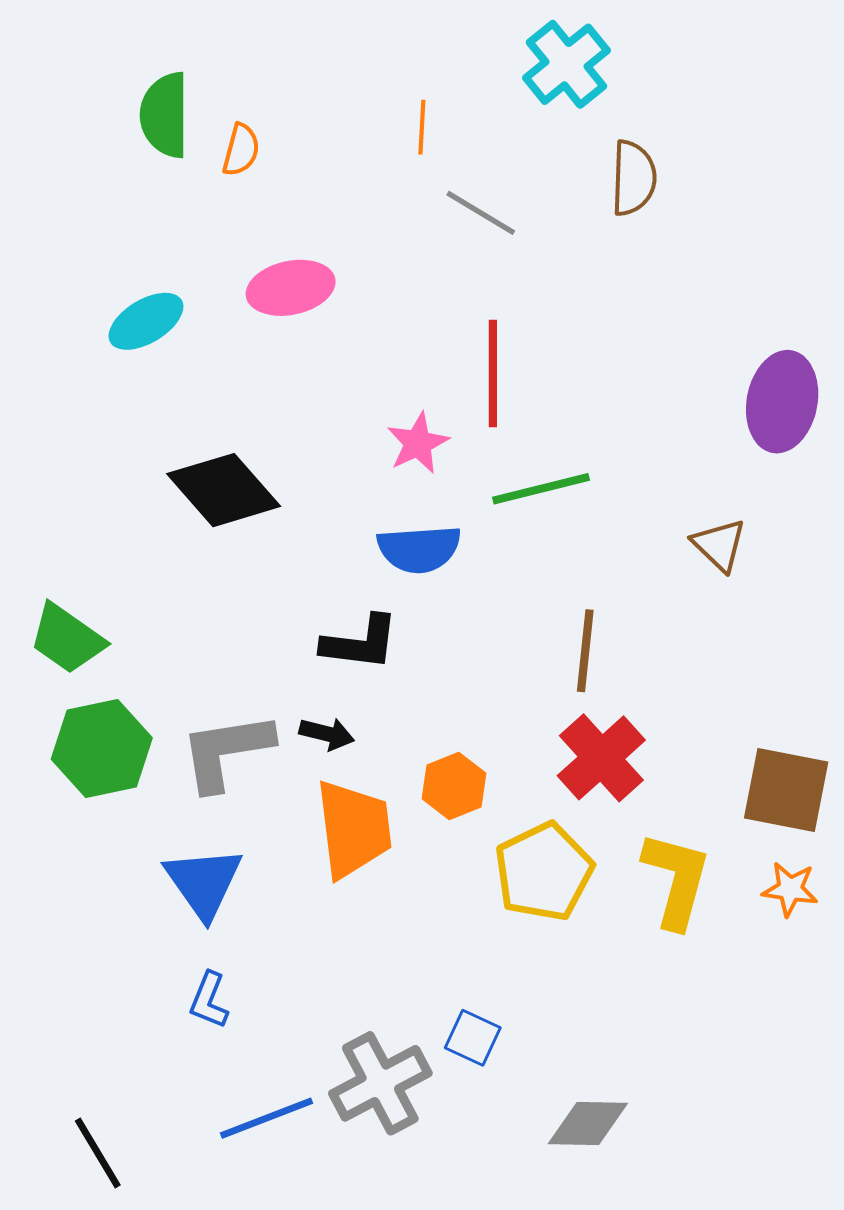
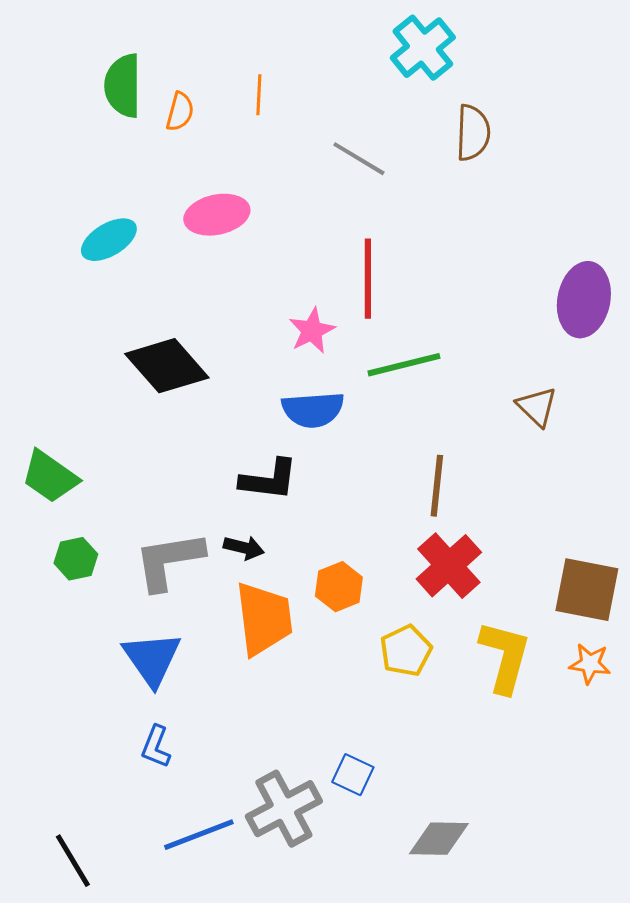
orange line: (422, 127) -> (259, 95), moved
green hexagon: (102, 749) -> (76, 559), size x0.6
yellow pentagon: (544, 872) -> (406, 651), size x0.7

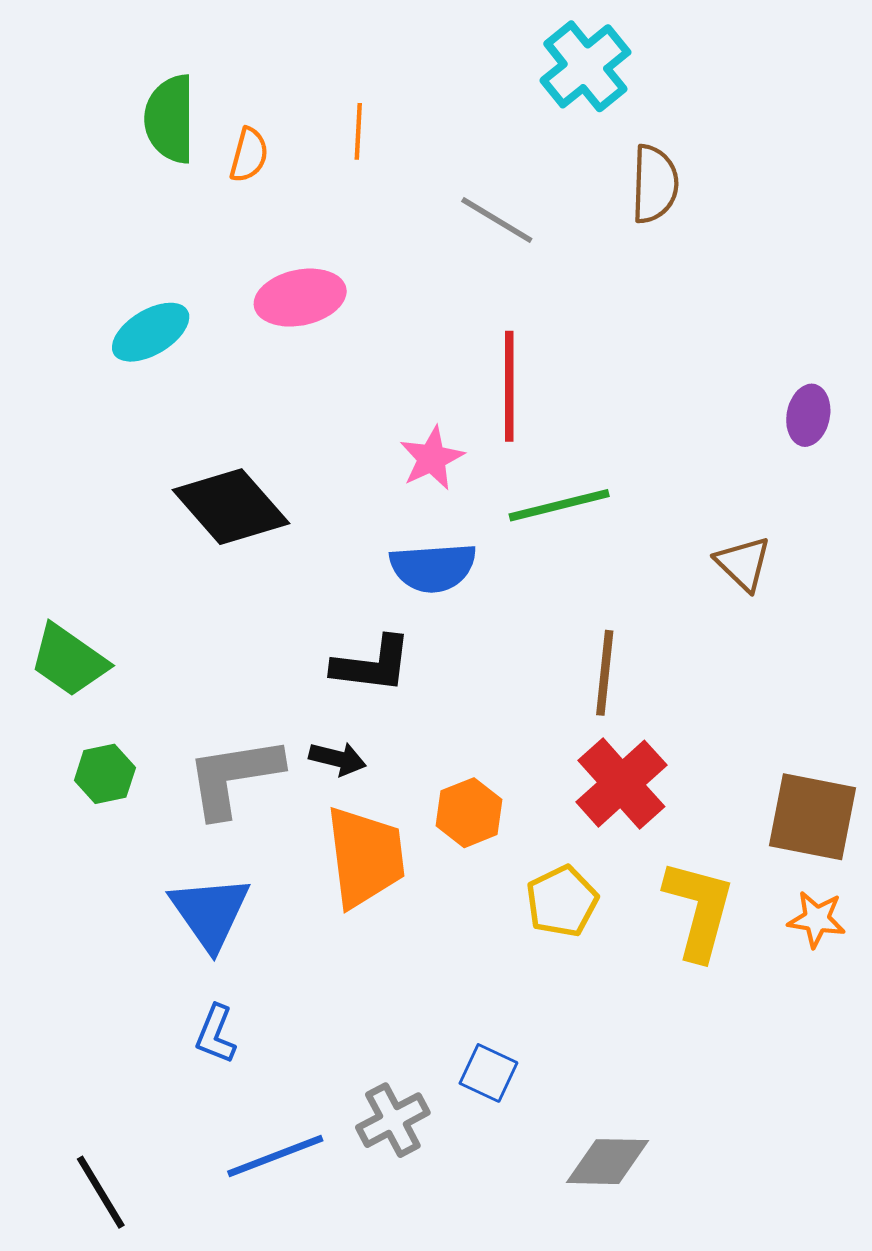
purple ellipse: (584, 300) -> (808, 415), size x0.6
gray cross: (284, 809) -> (393, 1120), size x0.7

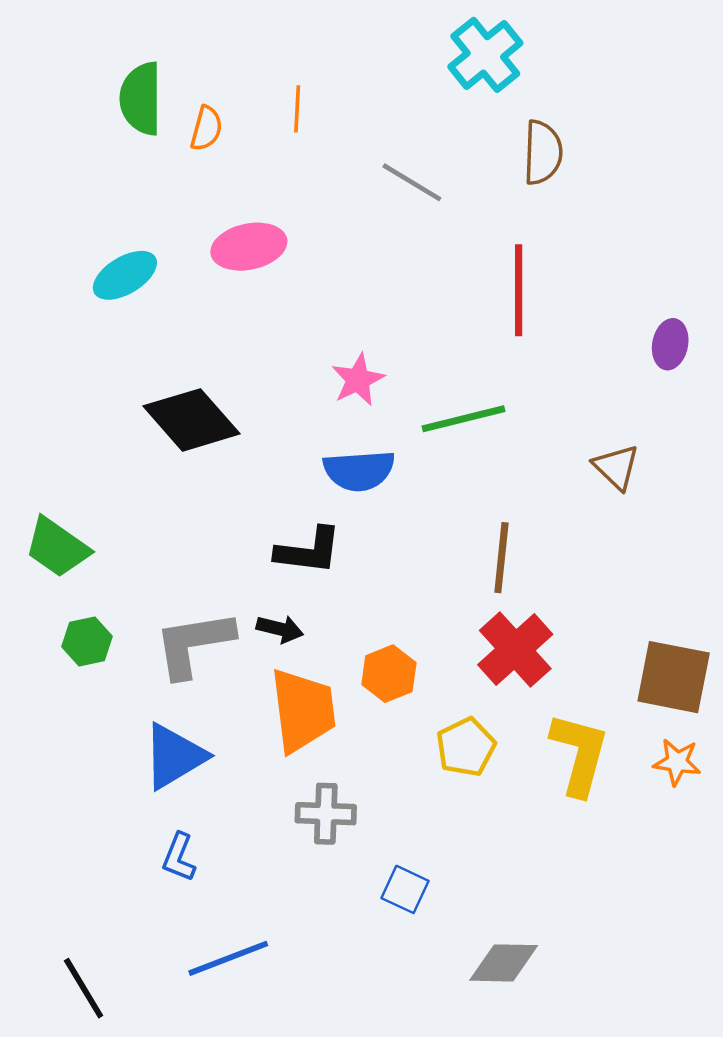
red line: (509, 386) -> (519, 290), moved
blue triangle: (210, 912) -> (174, 756), turned 34
gray cross: (393, 1120) -> (326, 814), moved, turned 30

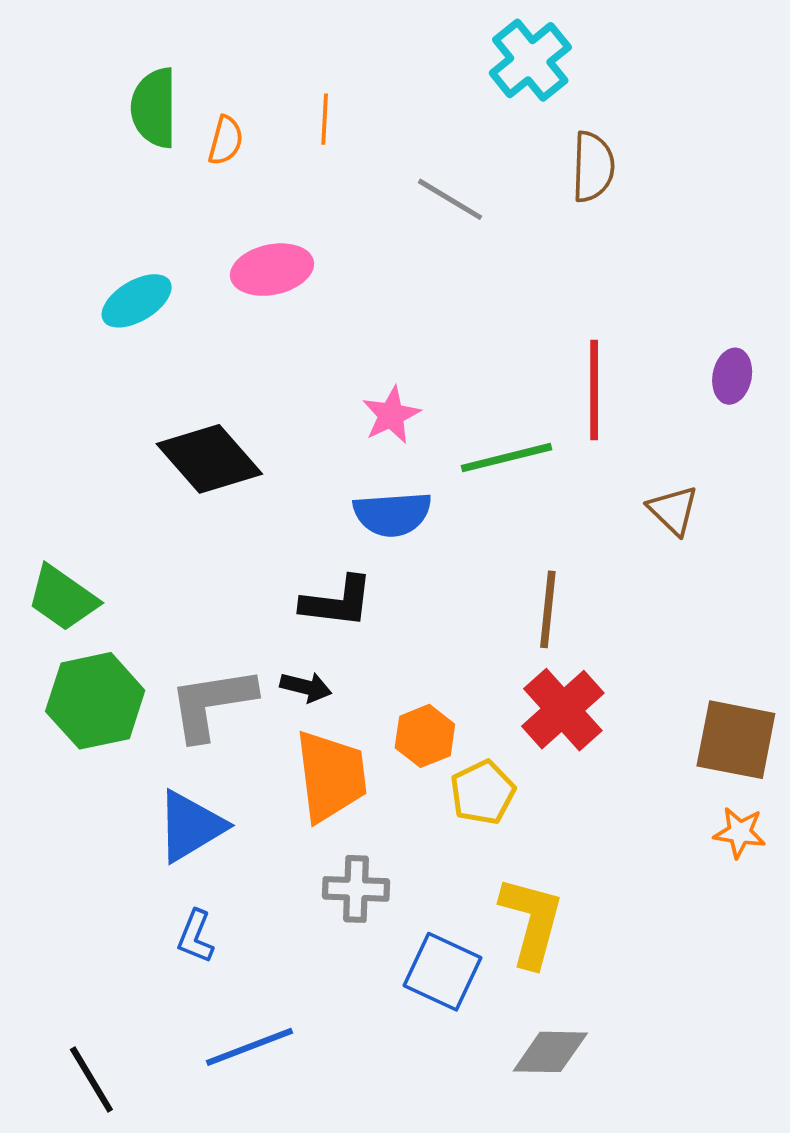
red line: (519, 290) -> (594, 390), moved
green hexagon: (87, 642) -> (95, 701), size x1.8
yellow pentagon: (466, 747) -> (483, 792), moved
yellow L-shape: (579, 754) -> (532, 922), moved
blue square: (405, 889) -> (443, 972), size x1.5

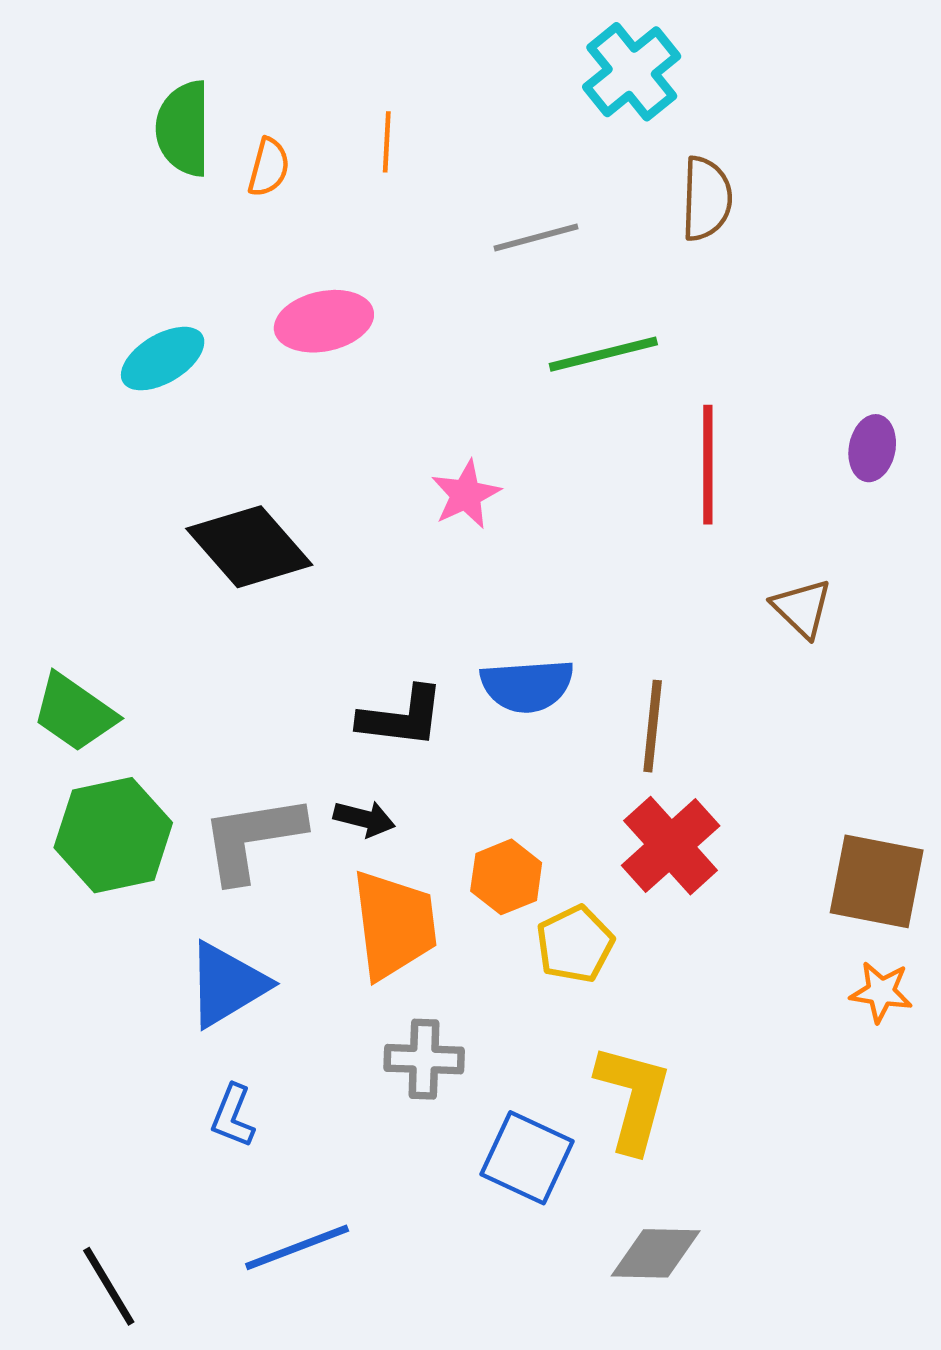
gray line: (450, 199) -> (536, 238), turned -46
green line: (506, 458) -> (603, 354), moved
blue semicircle: (392, 514) -> (527, 686), moved

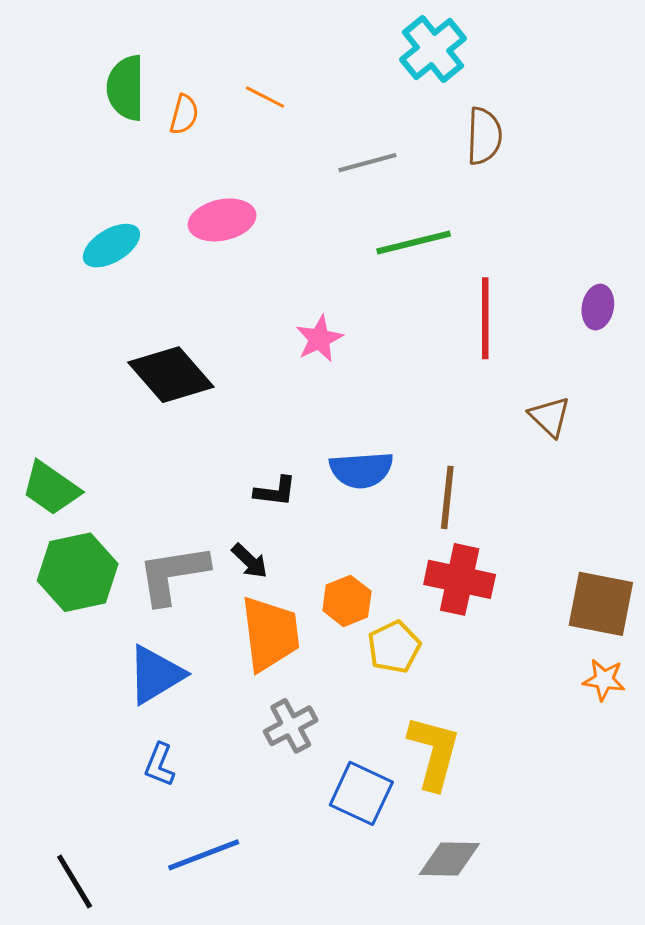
orange line: (387, 142) -> (265, 97), turned -66
black L-shape: (402, 717) -> (275, 491), size x0.7
black arrow: (364, 819) -> (250, 561), turned 30
red cross: (671, 846) -> (460, 579), turned -36
gray cross: (424, 1059) -> (291, 726), turned -30

